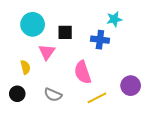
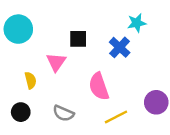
cyan circle: (33, 24) -> (18, 29), moved
blue cross: (100, 40) -> (120, 47), turned 36

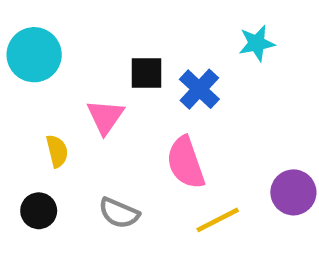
blue cross: (120, 47) -> (199, 89), moved

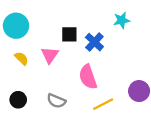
yellow semicircle: (57, 151) -> (21, 58), moved, turned -32

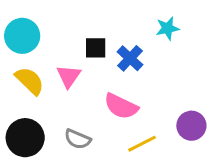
yellow semicircle: (21, 58) -> (30, 81), size x1.5
pink semicircle: (88, 77) -> (121, 106), turned -45
black circle: (18, 100) -> (25, 138), size x1.6

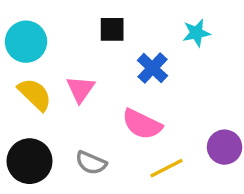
black square: (96, 48) -> (112, 29), moved

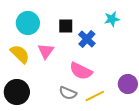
black square: (112, 29) -> (66, 26), moved
cyan circle: (26, 42) -> (28, 23), moved
gray semicircle: (91, 163) -> (68, 93), moved

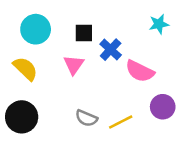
cyan star: (112, 19) -> (159, 24), moved
pink triangle: (46, 51) -> (74, 65), moved
pink semicircle: (81, 71) -> (140, 71), moved

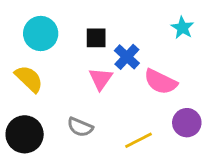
cyan star: (159, 24) -> (182, 28), turned -30
pink triangle: (74, 65) -> (101, 79), moved
gray semicircle: (86, 118) -> (80, 127), moved

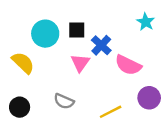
cyan circle: (41, 34) -> (45, 34), moved
black circle: (25, 134) -> (20, 107), size x0.7

